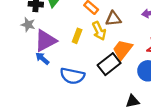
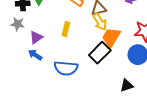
yellow arrow: (99, 31) -> (100, 22), moved
purple triangle: (45, 41) -> (36, 37), size x0.6

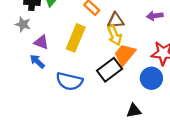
yellow rectangle: (66, 29) -> (76, 38), size x1.6
purple triangle: (36, 37) -> (41, 42), turned 48

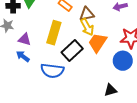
black rectangle: (110, 70) -> (72, 50), moved

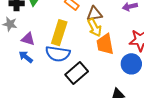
orange trapezoid: (98, 43) -> (105, 44), turned -45
black rectangle: (72, 50) -> (77, 73), moved
blue semicircle: (52, 71) -> (58, 54), moved

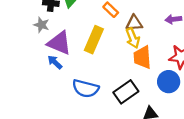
purple triangle: (28, 39) -> (59, 43), size x1.6
blue semicircle: (58, 54) -> (86, 88), moved
black rectangle: (77, 73) -> (126, 92), moved

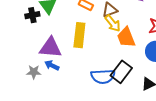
gray star: (41, 25) -> (34, 72), moved
blue semicircle: (86, 88) -> (103, 76), moved

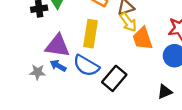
black rectangle: (121, 72) -> (114, 78), moved
blue semicircle: (103, 76) -> (86, 66), moved, turned 30

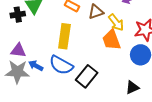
yellow arrow: (128, 22) -> (116, 22), moved
purple triangle: (58, 46) -> (18, 51), moved, size x0.7
gray star: (38, 72) -> (17, 72), size x1.6

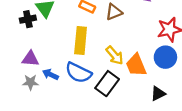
yellow arrow: (116, 22) -> (115, 55), moved
orange trapezoid: (111, 40) -> (136, 65), moved
gray star: (17, 72) -> (30, 82), size x0.6

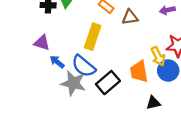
yellow arrow: (115, 55) -> (158, 56), moved
gray star: (30, 82) -> (73, 83), moved, size x1.6

